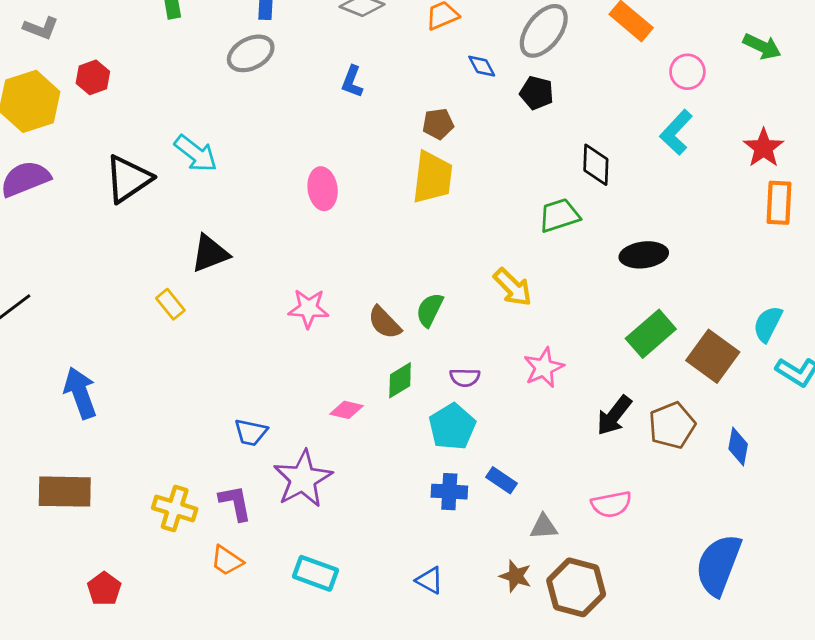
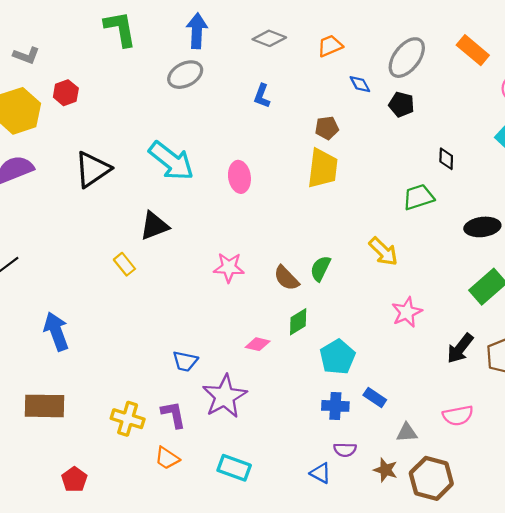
cyan arrow: (196, 153) -> (171, 161), moved, size x1.4
black diamond: (596, 165) -> (446, 159), size x0.7
purple semicircle: (465, 377) -> (345, 450), moved

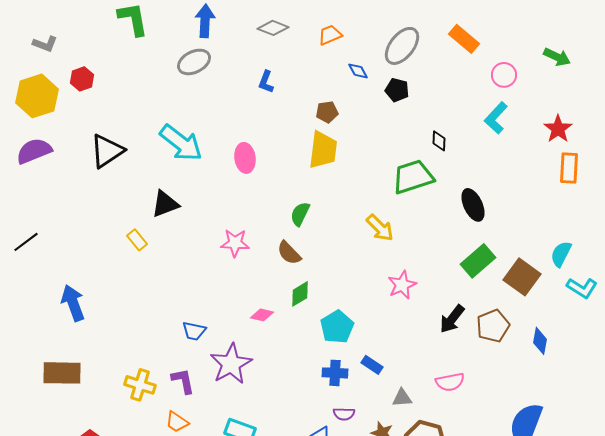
green trapezoid: (418, 197) -> (413, 177), size x1.4
black ellipse: (482, 227) -> (473, 205), turned 72
green semicircle: (320, 269) -> (300, 214), moved

